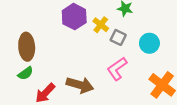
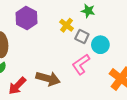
purple hexagon: (74, 17) -> (26, 18), moved
cyan circle: (149, 43) -> (100, 45), moved

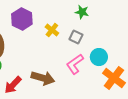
yellow cross: (67, 25) -> (52, 30), moved
cyan circle: (100, 45) -> (99, 57), moved

